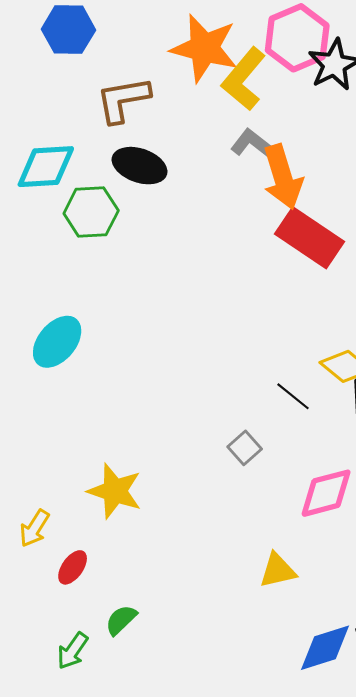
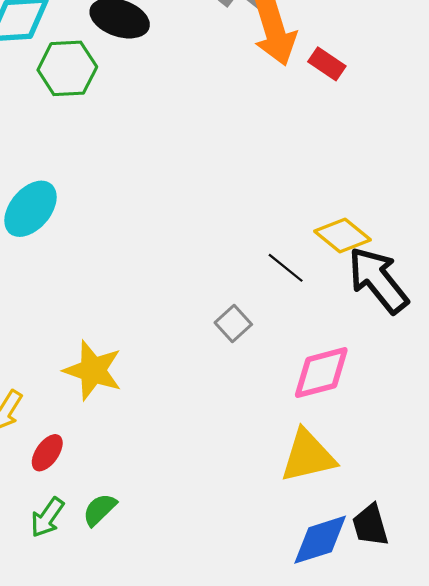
red rectangle: (310, 238) -> (327, 64), moved, size x0.5
yellow triangle: (278, 570) -> (308, 456), moved, size x1.4
green arrow: (73, 651) -> (47, 517), moved

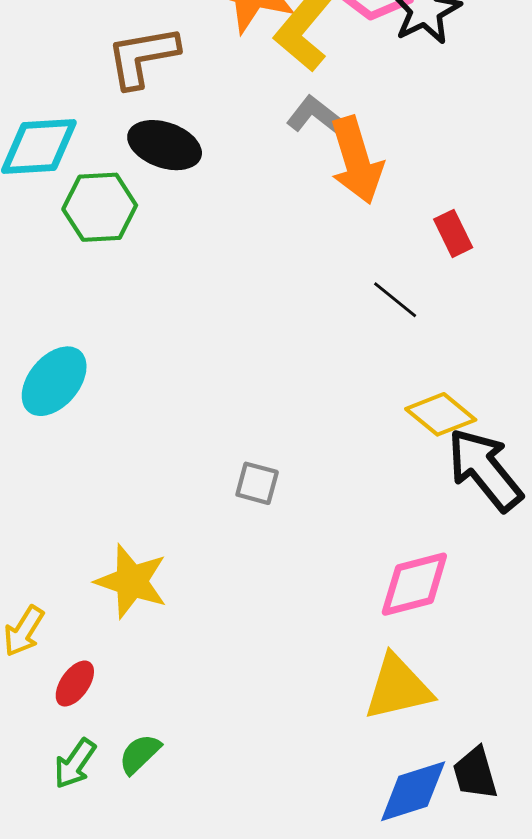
red rectangle: (327, 64) -> (453, 233), moved, turned 30
black line: (286, 268) -> (395, 300), moved
gray square: (233, 324) -> (257, 483), moved, turned -33

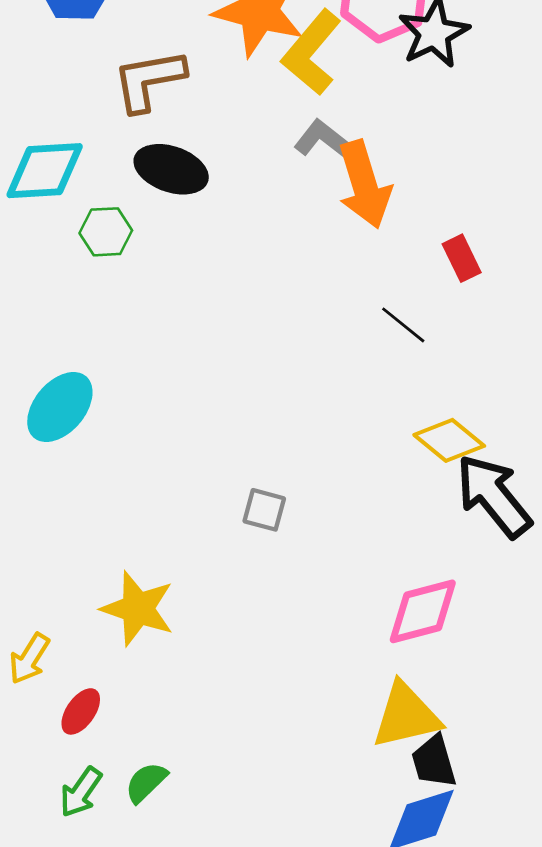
green hexagon: (100, 207) -> (106, 232), size x0.7
black trapezoid: (475, 773) -> (434, 762), moved

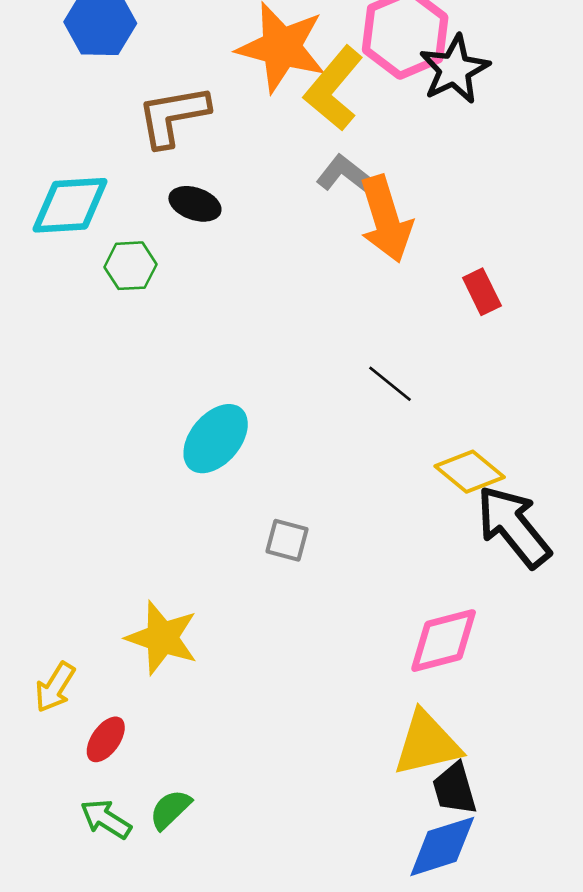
black ellipse: (171, 169) -> (195, 204), size x0.7
black line: (403, 325) -> (390, 384), moved
cyan ellipse: (60, 407) -> (216, 439), moved
green arrow: (81, 792) -> (106, 819), turned 87

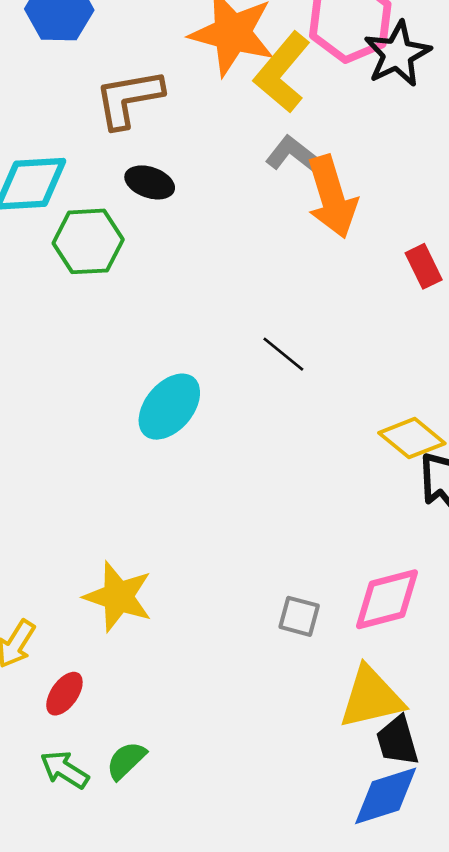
green hexagon: (130, 266) -> (88, 241), size x1.4
black line: (390, 384) -> (283, 354), moved
gray square: (287, 540) -> (299, 616), moved

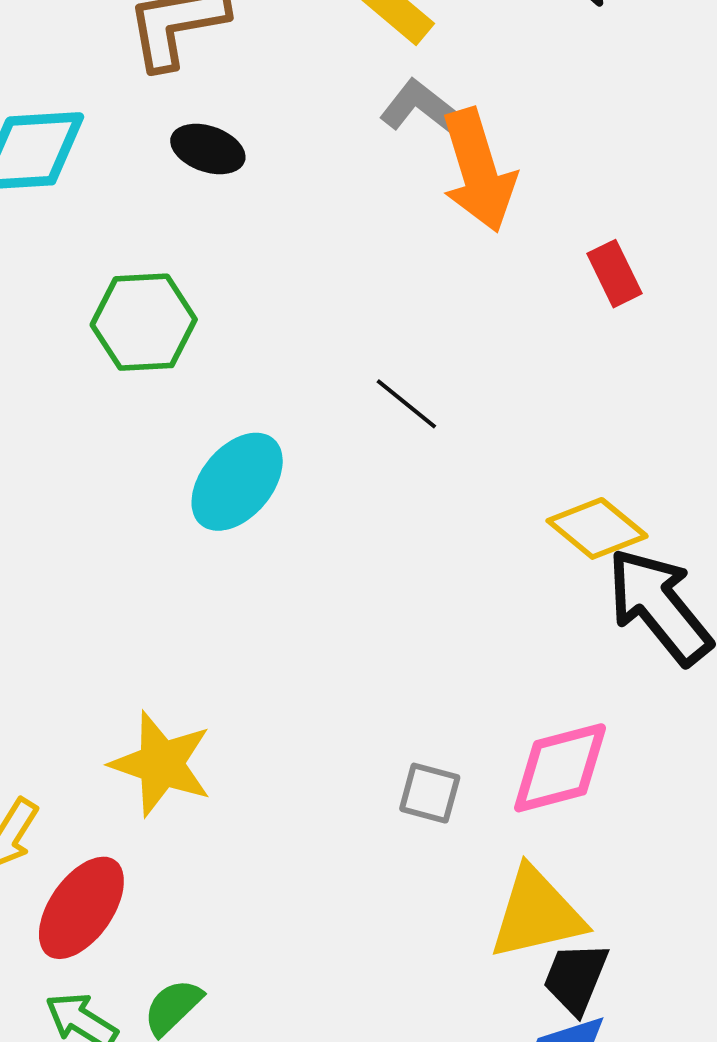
green hexagon: (88, 241) -> (144, 322), moved
red ellipse: (64, 694) -> (81, 908), size x1.6
black trapezoid: (397, 741) -> (576, 978), turned 38

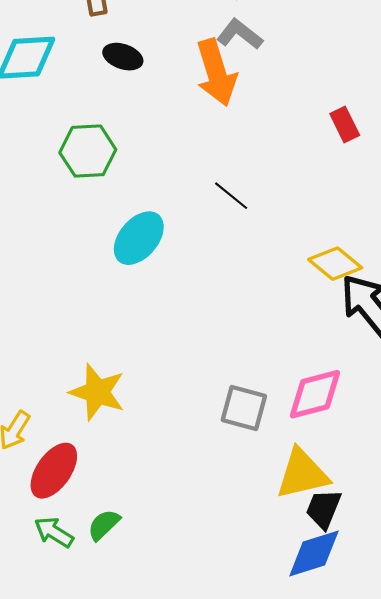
orange arrow: (478, 170) -> (216, 72), moved
gray square: (430, 793) -> (244, 408), size x1.4

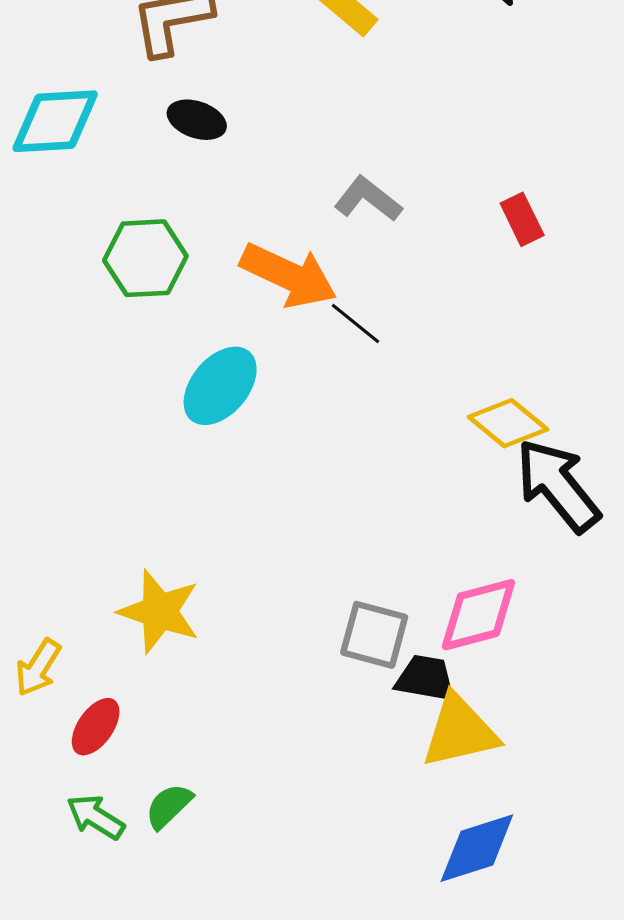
gray L-shape: (240, 34) -> (368, 199), moved
orange arrow: (216, 72) -> (289, 275), moved, turned -48
red ellipse: (54, 471) -> (96, 727), size x0.7
black trapezoid: (324, 509) -> (426, 678), moved, turned 78

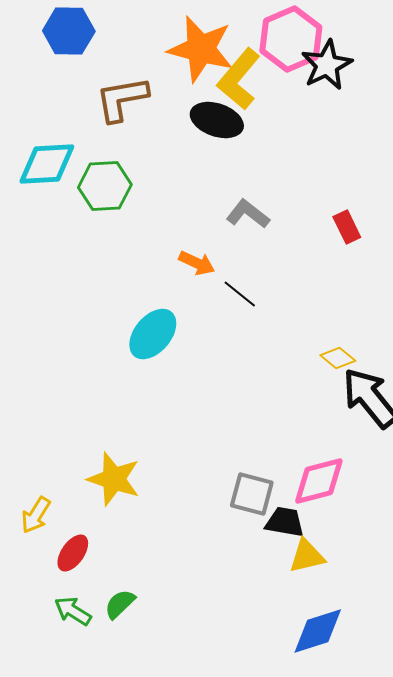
black ellipse: (197, 120) -> (217, 120), moved, size x1.4
green hexagon: (145, 258) -> (105, 186), moved
orange arrow: (289, 275) -> (197, 263), size x0.6
yellow diamond: (508, 423) -> (338, 358), size x0.7
yellow triangle: (460, 731) -> (307, 556), size x0.7

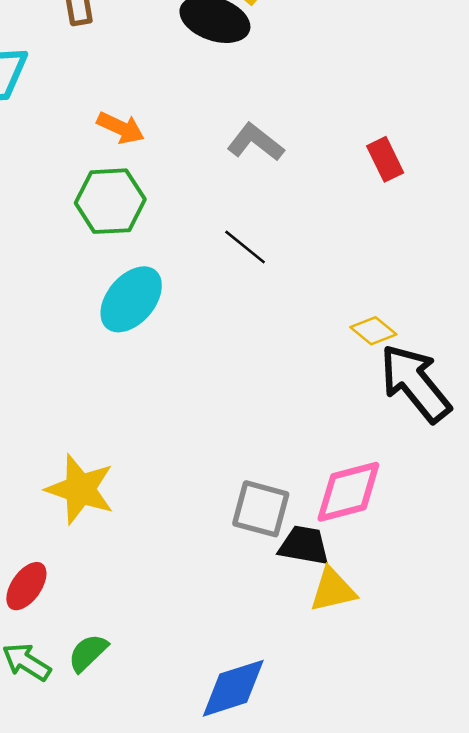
green hexagon: (105, 186) -> (110, 201), moved
orange arrow: (197, 263) -> (121, 128), moved
blue diamond: (318, 631) -> (233, 688), moved

